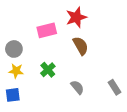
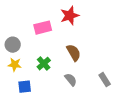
brown semicircle: (81, 46) -> (74, 53), moved
blue square: (13, 95) -> (25, 87), moved

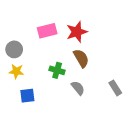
red star: (70, 16) -> (77, 32), moved
green cross: (44, 64) -> (57, 70), moved, turned -32

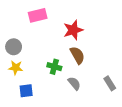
pink rectangle: (47, 31) -> (38, 15), moved

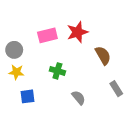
pink rectangle: (38, 15) -> (47, 35), moved
brown semicircle: (77, 55) -> (103, 55), moved
gray semicircle: (74, 83) -> (79, 98), moved

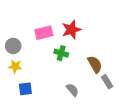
brown semicircle: (103, 55) -> (95, 64), moved
green cross: (57, 71) -> (61, 53), moved

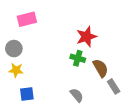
red star: (71, 30) -> (86, 37), moved
pink rectangle: (44, 33) -> (27, 19), moved
green cross: (61, 53) -> (78, 58), moved

